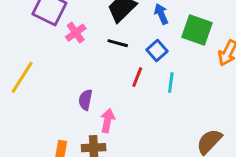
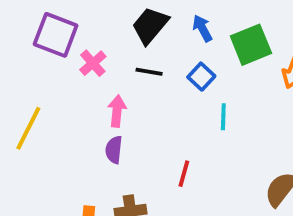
green square: (197, 30) -> (251, 45), turned -36
red line: (137, 77) -> (184, 174), moved
pink arrow: (107, 121) -> (117, 111), moved

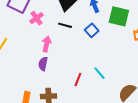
green square: (251, 45) -> (119, 16), turned 30
cyan line: (223, 117) -> (99, 73), moved, turned -48

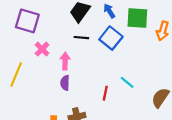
pink cross: (36, 18) -> (42, 49), moved
blue square: (92, 30) -> (111, 38), size x1.5

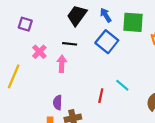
purple square: (27, 21) -> (25, 24), size x0.6
black line: (81, 38) -> (70, 44), moved
purple semicircle: (65, 83) -> (58, 103), moved

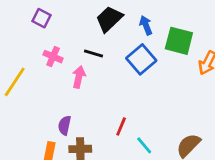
pink cross: (39, 52) -> (53, 57), turned -32
cyan line: (122, 85) -> (144, 145), moved

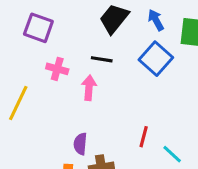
purple square: (41, 18) -> (38, 28), size x1.4

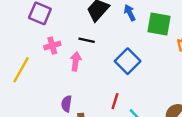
blue square: (156, 59) -> (128, 61), moved
pink cross: (57, 69) -> (52, 46), turned -35

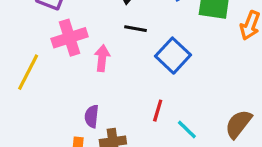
black line: (87, 40) -> (136, 29), moved
pink cross: (52, 46) -> (70, 38), size x1.5

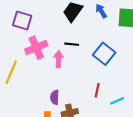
black line: (136, 29) -> (72, 44), moved
cyan line: (187, 130) -> (117, 101), turned -64

